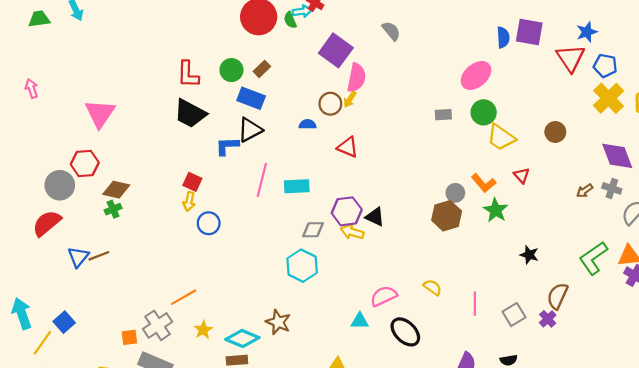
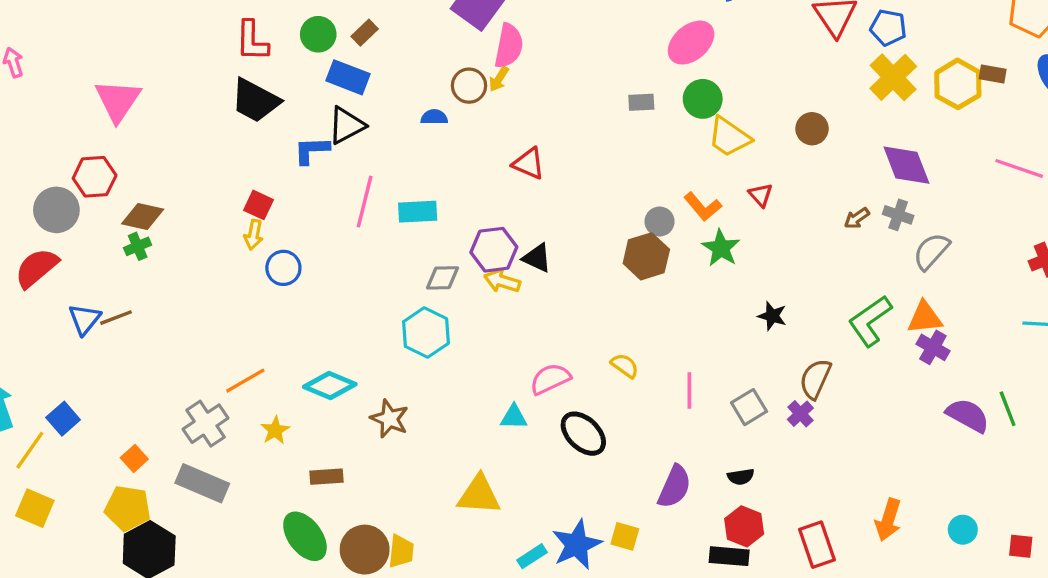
red triangle: (348, 147) -> (529, 163), moved
orange square: (129, 337) -> (134, 458), moved, turned -35
cyan diamond: (242, 338) -> (330, 386), moved

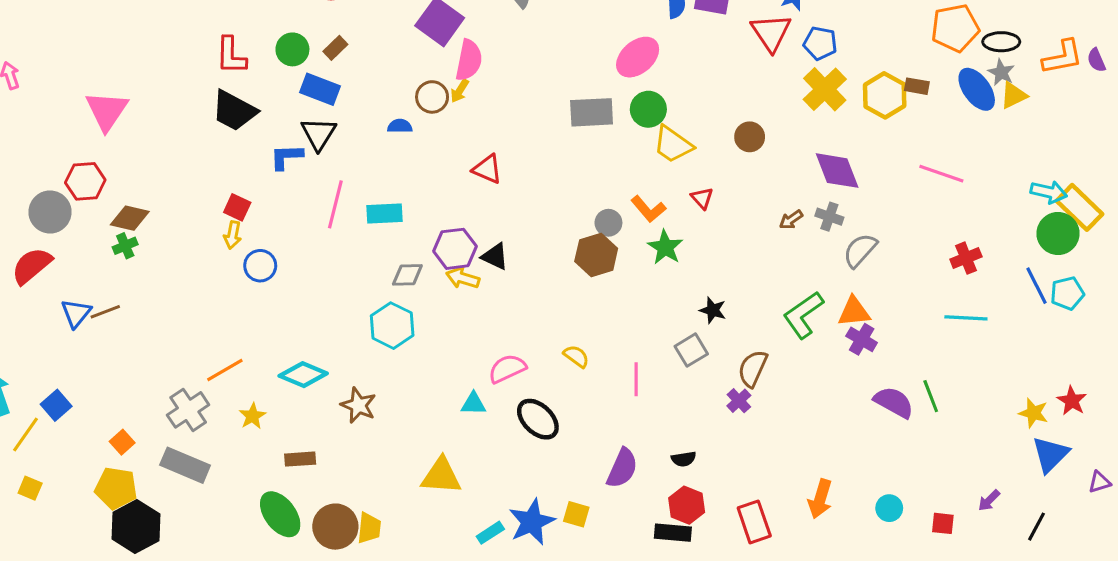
gray rectangle: (641, 102) -> (592, 112), size x1.8
black triangle: (346, 125) -> (318, 134), turned -30
gray square: (749, 407) -> (691, 350), moved
yellow square: (35, 508) -> (30, 488), size x0.7

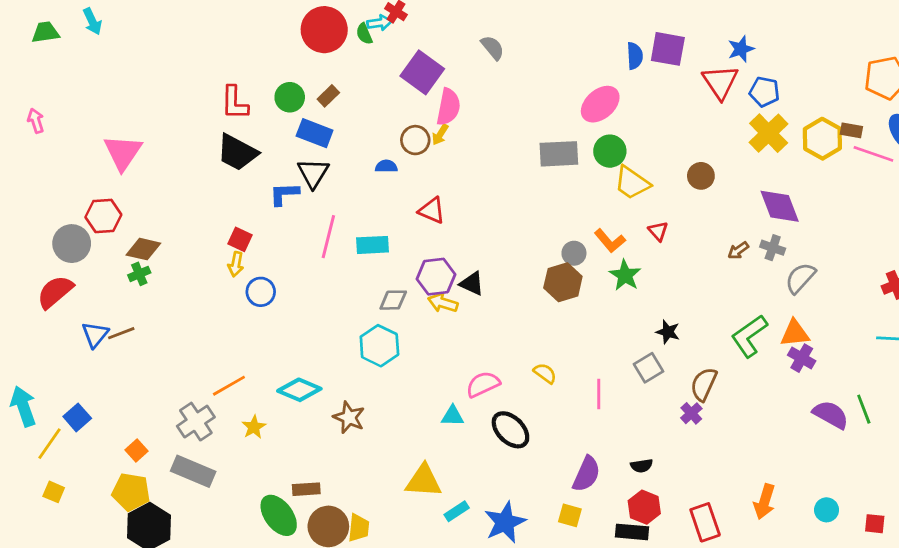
red triangle: (487, 169) -> (432, 210), moved
pink line: (941, 174) -> (873, 154), moved
brown rectangle: (300, 459) -> (306, 489), moved
yellow square: (576, 514) -> (570, 515), moved
cyan rectangle: (490, 533) -> (457, 511), moved

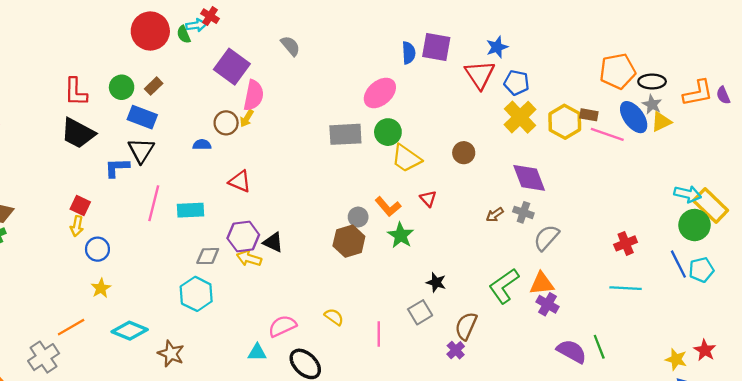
yellow star: (254, 427) -> (101, 288), moved

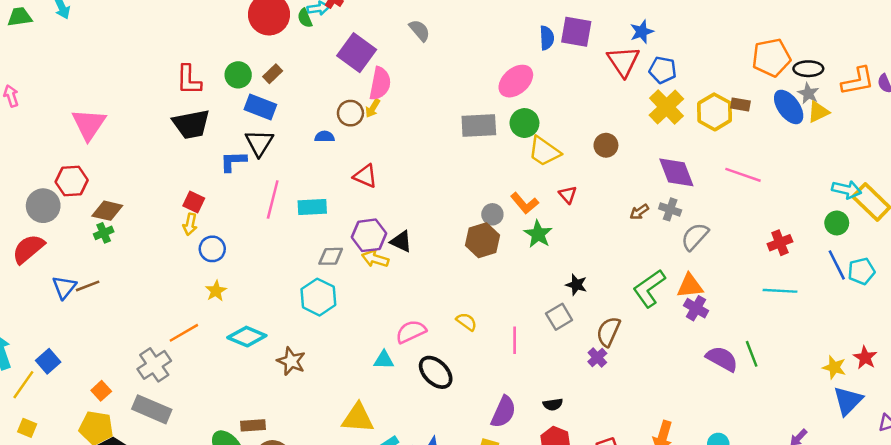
black trapezoid: (78, 133) -> (191, 124), turned -39
pink line: (607, 134) -> (743, 175), moved
green circle: (694, 225) -> (837, 223), moved, size x0.7

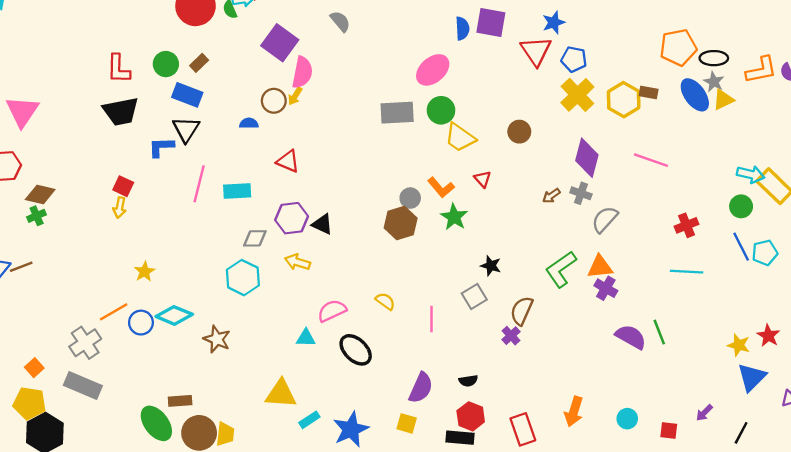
purple diamond: (676, 172) -> (587, 158), turned 36
blue circle: (212, 249) -> (141, 323), moved
yellow arrow: (375, 259) -> (298, 262), moved

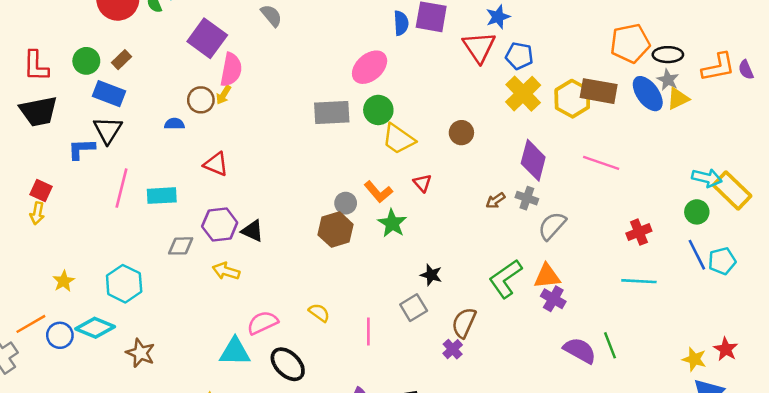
brown rectangle: (649, 92) -> (599, 91), size x1.8
cyan hexagon: (243, 278) -> (124, 284), moved
cyan triangle: (306, 338) -> (235, 352), size x1.5

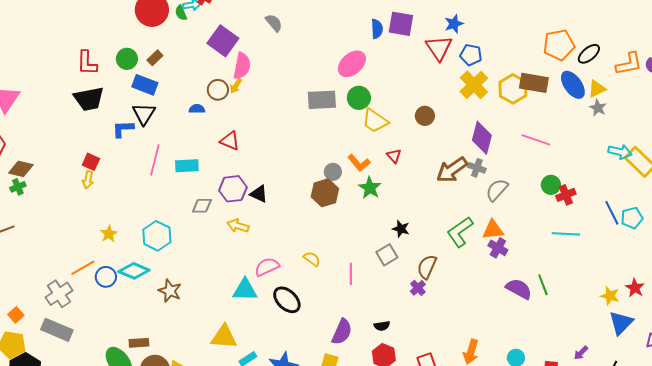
black ellipse: (668, 55) -> (589, 54), turned -40
gray star: (668, 80) -> (598, 108), moved
brown arrow: (495, 201) -> (452, 170), size x2.0
green circle: (697, 212) -> (551, 185), moved

